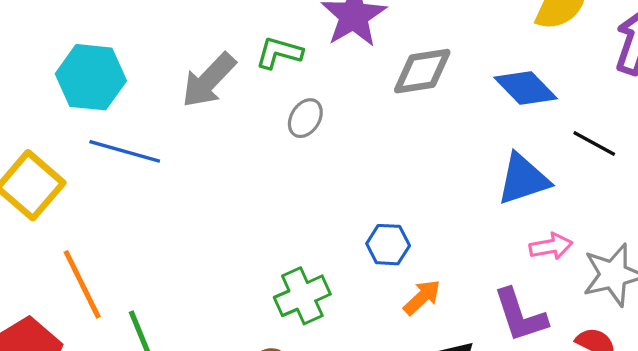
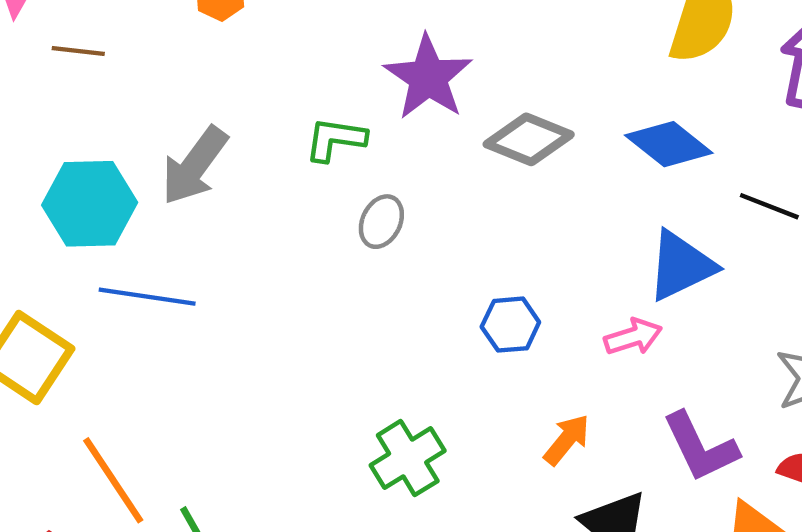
gray diamond: (422, 71) -> (529, 139), turned 38
gray arrow: (209, 80) -> (194, 166), moved
blue hexagon: (388, 245) -> (510, 325), moved
pink arrow: (551, 246) -> (633, 337), moved

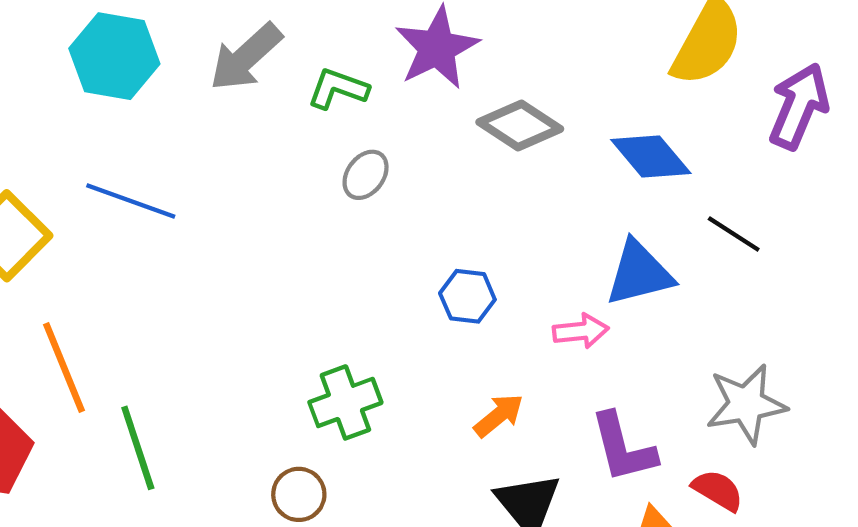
gray arrow: (194, 166) -> (246, 57), moved
cyan hexagon: (90, 204) -> (114, 56), moved

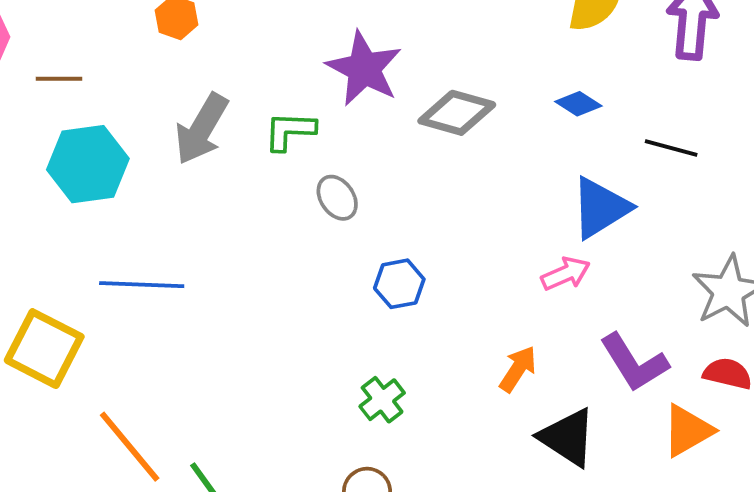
blue diamond: (651, 156) -> (578, 104), size x0.6
gray ellipse: (366, 175) -> (337, 198), turned -54
blue hexagon: (467, 296) -> (399, 284), moved
green cross: (345, 402) -> (382, 400), size x0.7

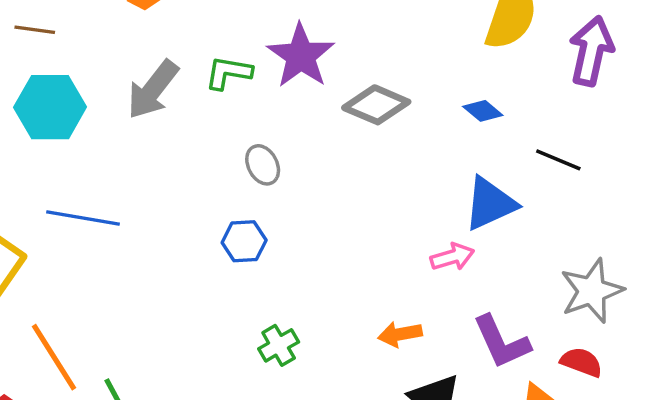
green L-shape: (290, 131) -> (228, 73), moved
blue hexagon: (399, 284) -> (244, 241), moved
orange arrow: (518, 369) -> (400, 334), turned -141

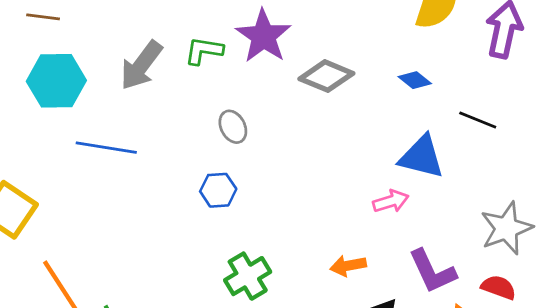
blue triangle: (490, 204) -> (421, 157), turned 39
blue line: (83, 218) -> (106, 148), moved
green cross: (279, 345) -> (248, 276), size x1.4

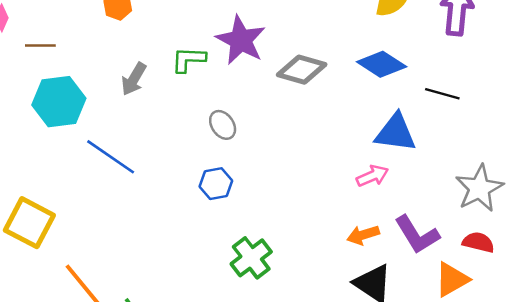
gray arrow: (141, 65) -> (134, 79), size x0.7
blue diamond: (415, 80) -> (382, 64), size x1.6
blue line: (106, 148) -> (111, 157), turned 32
orange arrow: (348, 266) -> (363, 235), moved

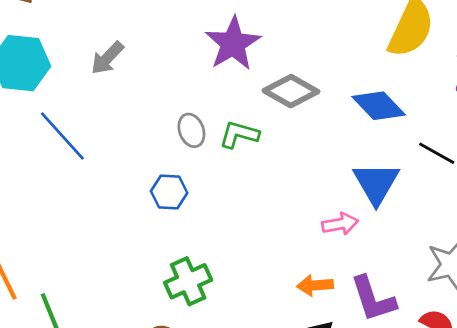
green L-shape: (189, 59) -> (239, 135), moved
blue triangle: (395, 133) -> (376, 183), turned 39

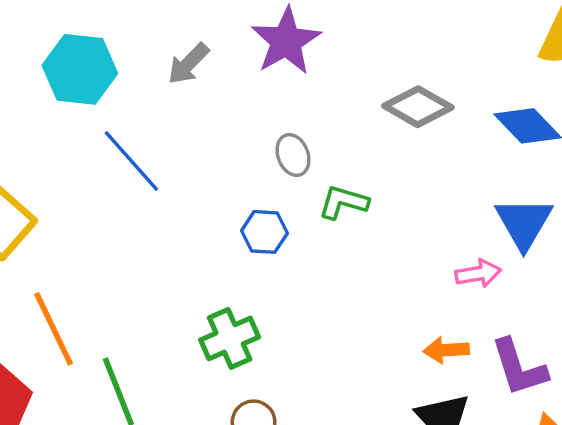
purple star: (233, 44) -> (286, 41), moved
green L-shape: (239, 135) -> (343, 202), moved
green cross: (188, 281) -> (230, 338), moved

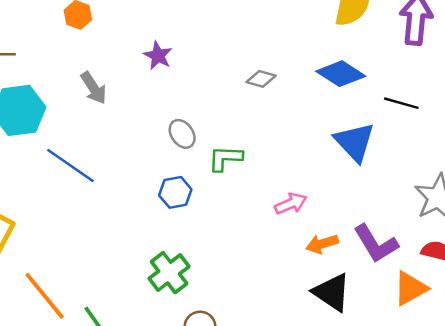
purple star: (286, 41) -> (158, 56), size x0.6
gray arrow: (188, 64) -> (94, 88), turned -64
gray diamond: (418, 107) -> (261, 79), size x0.6
pink arrow: (478, 273) -> (291, 204), moved

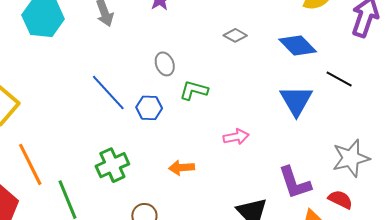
blue line: (70, 166) -> (108, 92), moved
orange arrow: (322, 244) -> (181, 168), moved
green cross: (169, 273) -> (112, 165), moved

